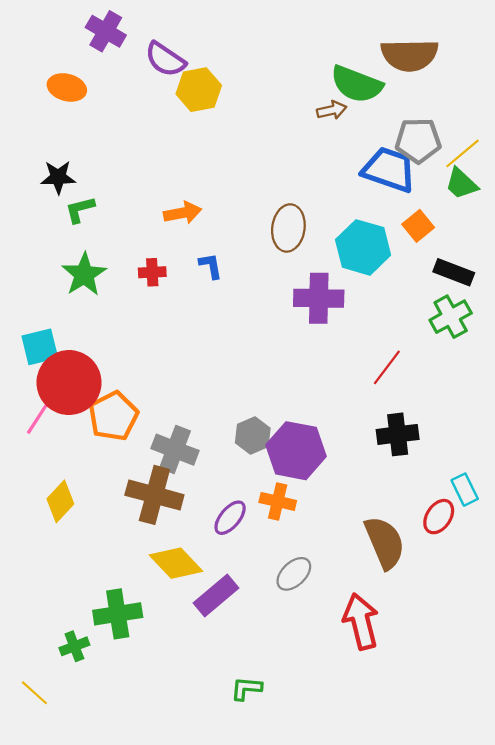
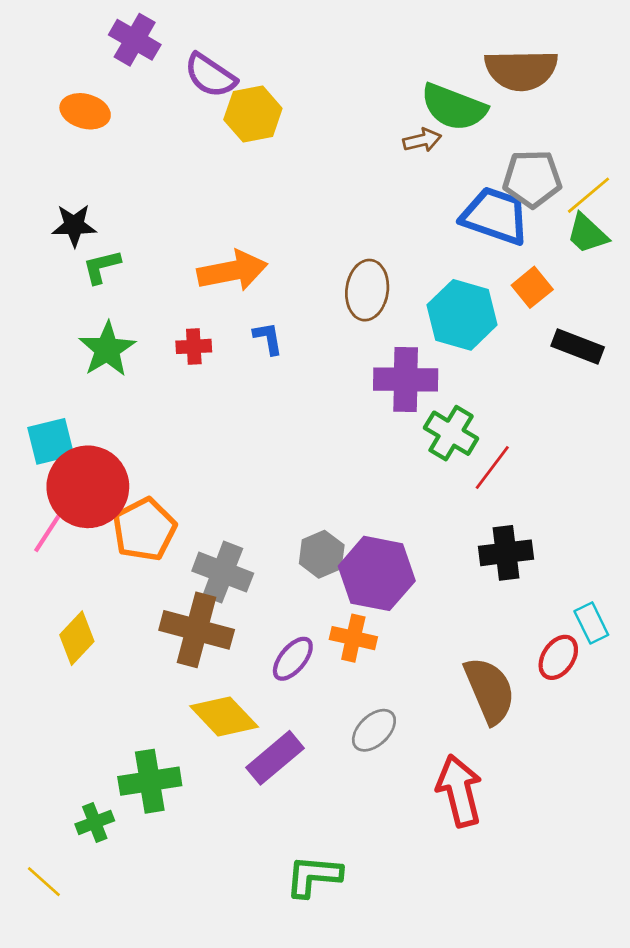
orange arrow: (183, 213) -> (232, 271), size x1.4
green cross: (451, 317) -> (451, 433), moved, turned -30
green L-shape: (246, 688) -> (313, 876), size x1.4

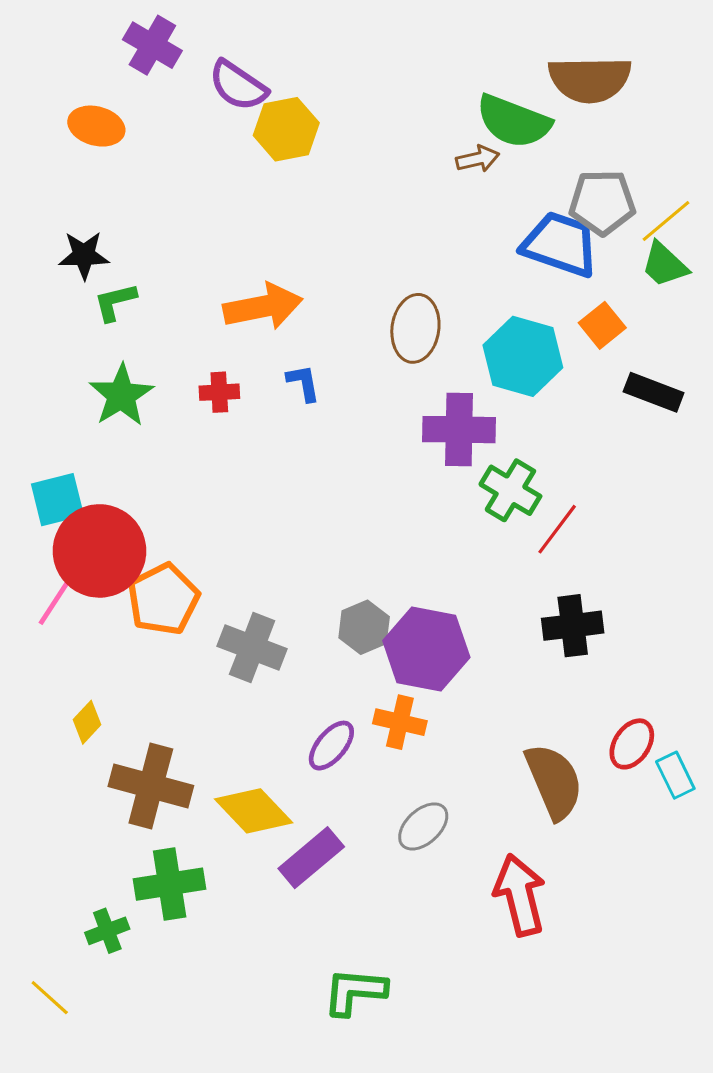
cyan rectangle: (591, 623) -> (675, 775), moved
brown cross: (197, 630) -> (151, 786), moved
yellow diamond: (77, 638) -> (87, 722), size x0.7

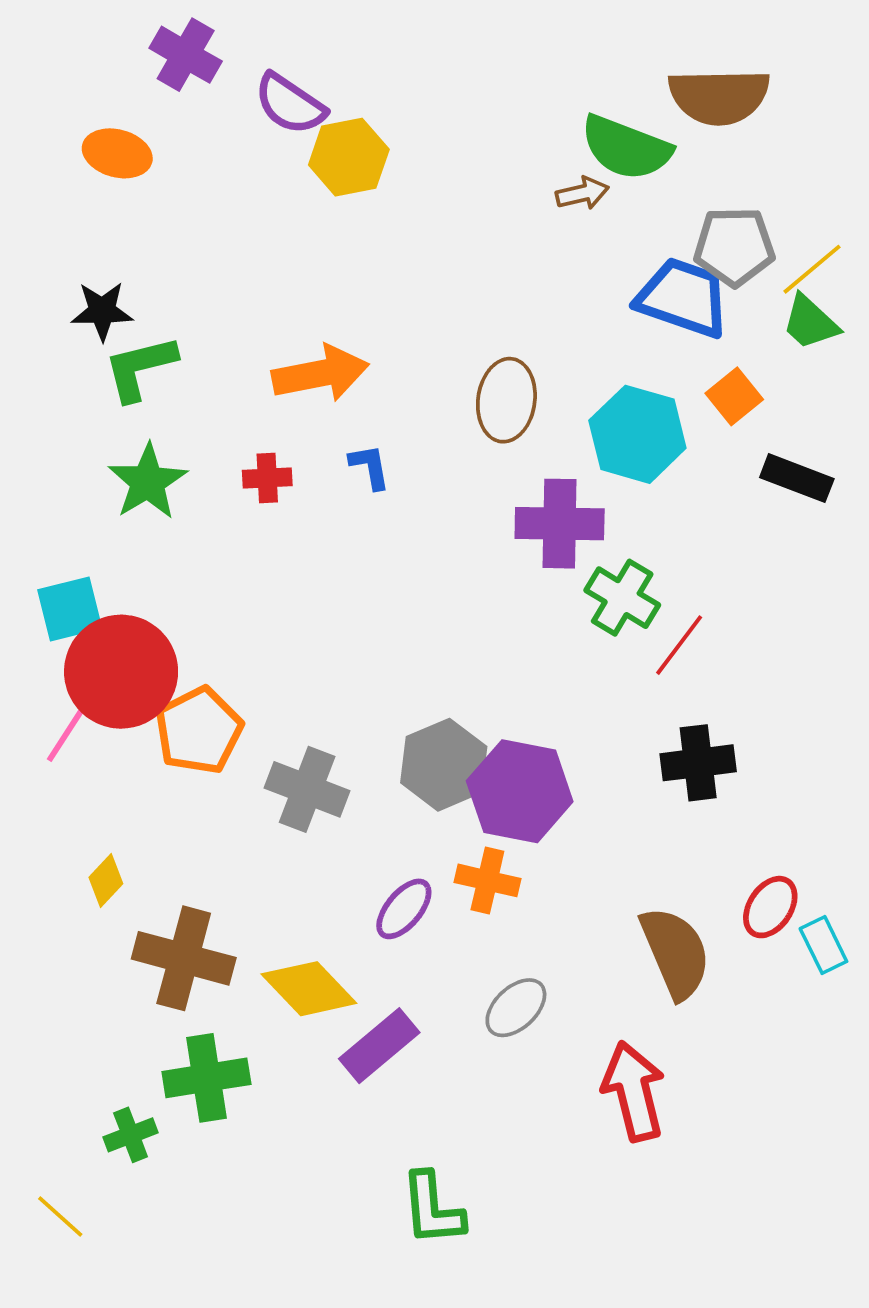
green L-shape: (115, 302) -> (140, 368), size x1.4
gray hexagon: (364, 627) -> (444, 765), size x1.4
green L-shape: (355, 991) -> (432, 1209), turned -100

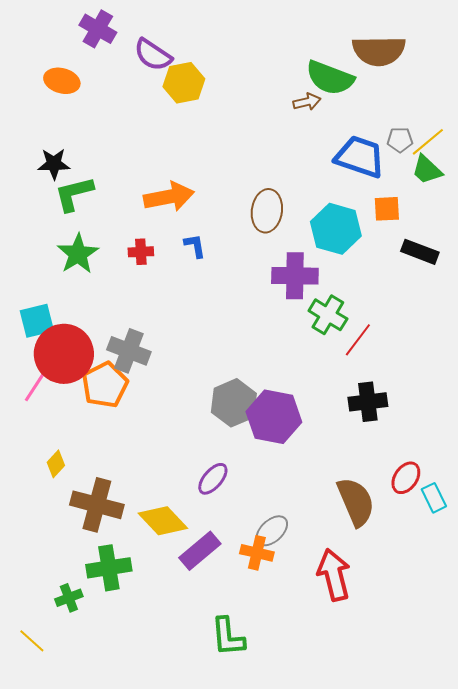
gray pentagon: (734, 246) -> (400, 140), moved, size x0.6
orange square: (734, 396) -> (387, 209), turned 36
gray cross: (307, 789) -> (129, 351), moved
orange cross: (487, 880) -> (257, 553), moved

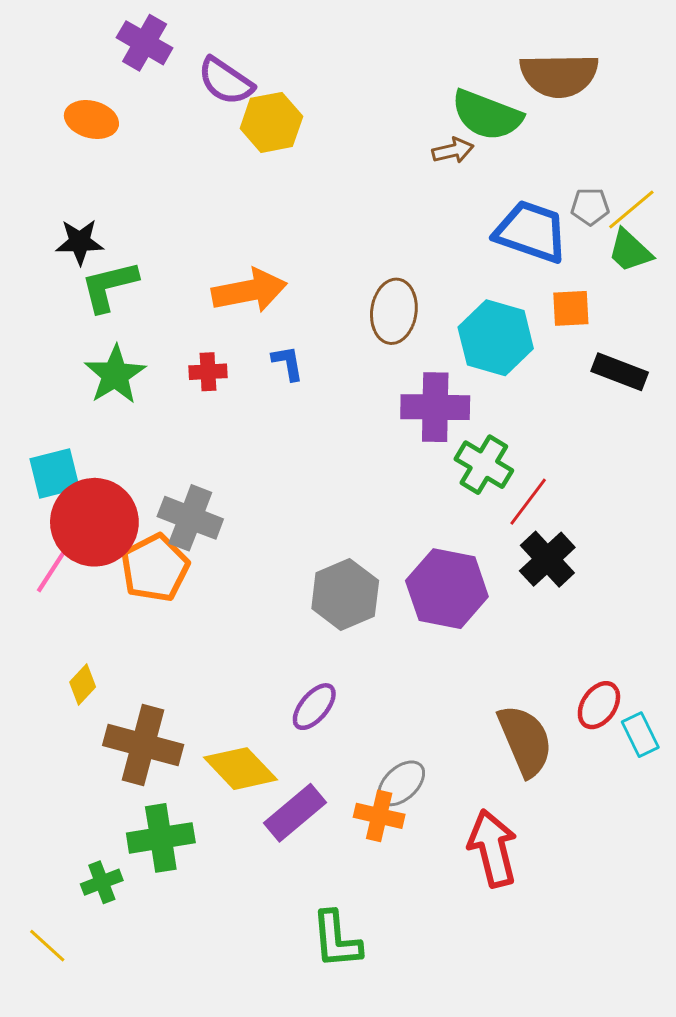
black cross: (368, 402) -> (547, 559), moved, turned -36
purple hexagon: (274, 417) -> (447, 589), moved

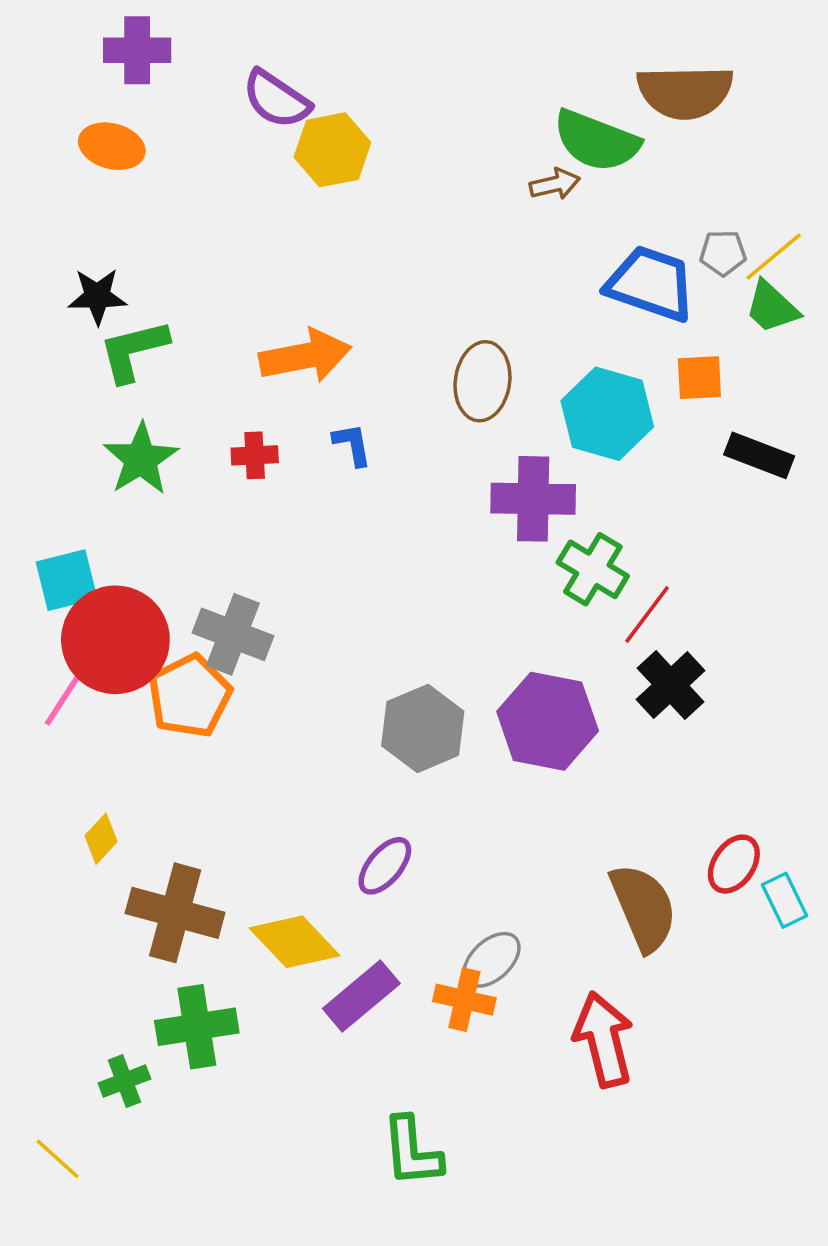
purple cross: (145, 43) -> (137, 50), moved, turned -30

